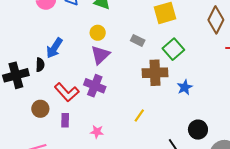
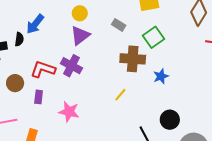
red L-shape: (67, 92) -> (43, 69), turned 145
yellow line: (139, 115) -> (120, 95), moved
pink star: (97, 132) -> (69, 112), size x1.5

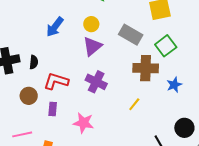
blue arrow: (35, 24) -> (55, 27), moved
gray rectangle: (119, 25) -> (131, 35), size x1.6
black semicircle: (19, 39) -> (34, 62), moved
purple cross: (71, 66) -> (96, 82), moved

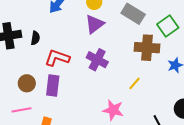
brown circle: (29, 96) -> (27, 83), moved
purple rectangle: (53, 109) -> (53, 85), size x1.5
pink star: (83, 123) -> (113, 110), moved

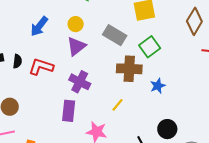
red L-shape: (57, 58) -> (41, 67), moved
purple rectangle: (53, 85) -> (69, 111), moved

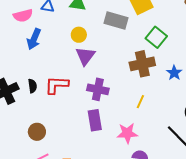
blue arrow: (39, 26) -> (34, 39), moved
gray rectangle: (115, 35) -> (116, 21), moved

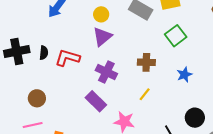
brown cross: (142, 64) -> (146, 62), moved, size x0.7
purple rectangle: (95, 120) -> (96, 101), turned -50

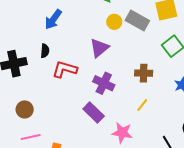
yellow circle: (101, 14) -> (114, 22), moved
black semicircle: (44, 53) -> (45, 51), moved
brown circle: (37, 98) -> (25, 109), moved

